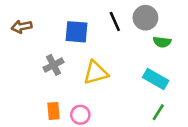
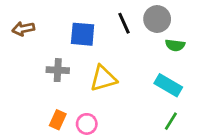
gray cross: (54, 65) -> (58, 70), turned 30
orange rectangle: (54, 111) -> (58, 120), turned 30

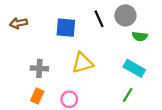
gray cross: (58, 70) -> (39, 68), moved
orange rectangle: (58, 120) -> (37, 96), moved
green line: (171, 121) -> (128, 95), moved

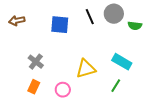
green semicircle: (140, 36) -> (135, 26), moved
yellow triangle: (82, 63) -> (86, 69), moved
gray cross: (39, 68) -> (36, 62), turned 35

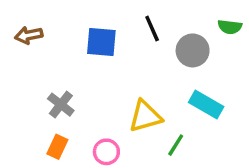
gray circle: (114, 14) -> (193, 50), moved
green semicircle: (135, 26) -> (230, 27), moved
green line: (116, 86) -> (176, 145), moved

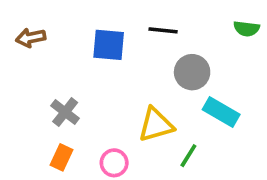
black line: (152, 28) -> (163, 30), turned -60
gray circle: (193, 50) -> (192, 72), moved

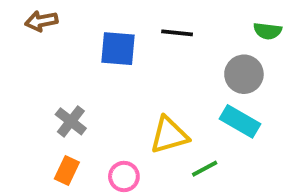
brown arrow: (31, 38) -> (41, 21), moved
gray circle: (192, 72) -> (244, 74), moved
green line: (188, 156) -> (205, 169), turned 30

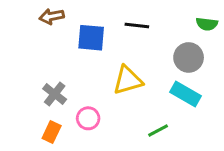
brown arrow: (41, 21) -> (52, 16), moved
yellow triangle: (169, 135) -> (128, 80), moved
pink circle: (124, 176) -> (88, 118), moved

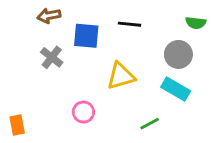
gray cross: (55, 94) -> (52, 57), moved
orange rectangle: (52, 132) -> (17, 125), moved, turned -36

